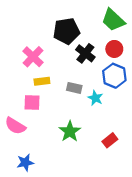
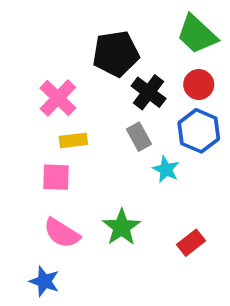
gray rectangle: (74, 88) -> (139, 137), moved, turned 48
pink semicircle: (15, 126) -> (62, 233), moved
blue star: (25, 163) -> (44, 281), turned 30

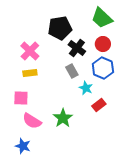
yellow rectangle: (73, 140) -> (30, 73), moved
pink square: (56, 177) -> (21, 98), moved
red rectangle: (191, 243) -> (99, 105), moved

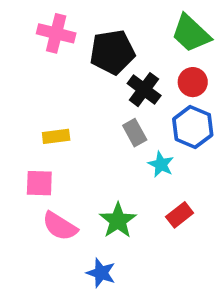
pink cross: (30, 51) -> (56, 33), moved, turned -30
red rectangle: (99, 105) -> (180, 215), moved
blue star: (23, 146) -> (101, 273), moved

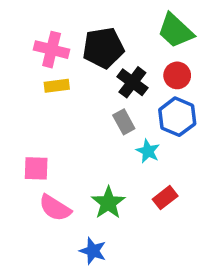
pink cross: (56, 33) -> (52, 50), moved
yellow rectangle: (56, 136) -> (57, 86), moved

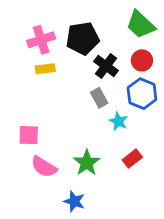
pink cross: (52, 50) -> (41, 40), turned -32

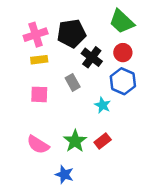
gray rectangle: (99, 98) -> (73, 82), moved
pink square: (29, 135) -> (39, 94), moved
red rectangle: (132, 159) -> (103, 141), moved

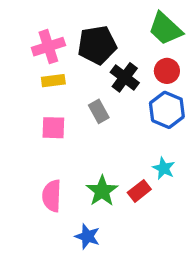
cyan star: (103, 105) -> (164, 168), moved
pink semicircle: (38, 145) -> (52, 196), turned 60

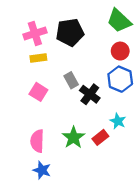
black cross: (125, 77) -> (90, 94), moved
pink square: (53, 128) -> (38, 92), turned 30
blue star: (87, 236) -> (42, 170), moved

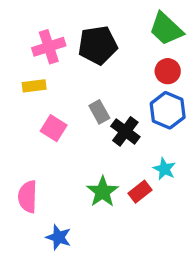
yellow rectangle: (38, 58) -> (34, 86), moved
pink semicircle: (37, 141) -> (28, 197), moved

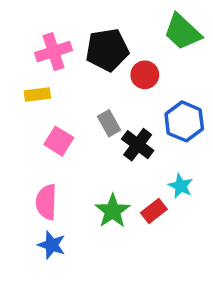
red circle: (168, 71) -> (145, 75), moved
pink semicircle: (28, 197) -> (46, 202), moved
blue star: (59, 237) -> (52, 245), moved

